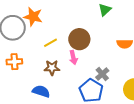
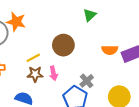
yellow line: (50, 43) -> (33, 58), moved
pink arrow: (73, 58) -> (53, 73), moved

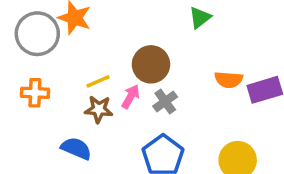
pink arrow: (53, 73) -> (131, 97), moved, turned -144
gray cross: (87, 81) -> (165, 101), moved

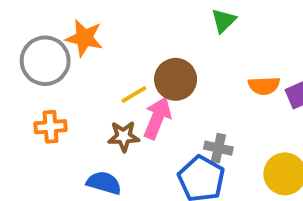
yellow line: (98, 81) -> (134, 94), moved
pink arrow: (131, 97) -> (157, 118), size x1.5
gray cross: (165, 101) -> (218, 148), moved, turned -35

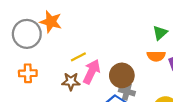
green triangle: (223, 21) -> (160, 33), moved
brown circle: (176, 79) -> (122, 75), moved

